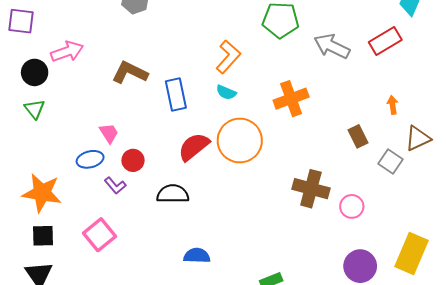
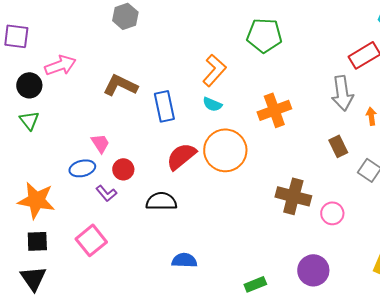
gray arrow: (332, 46) -> (342, 93), moved, turned -124
purple circle: (360, 266) -> (313, 270), moved

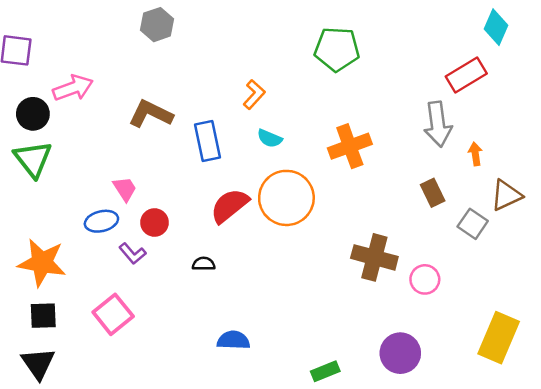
orange L-shape: (214, 70) -> (254, 94), moved, size x0.7
green triangle: (29, 120) -> (33, 159), size x1.5
black semicircle: (161, 201) -> (204, 264), size x0.6

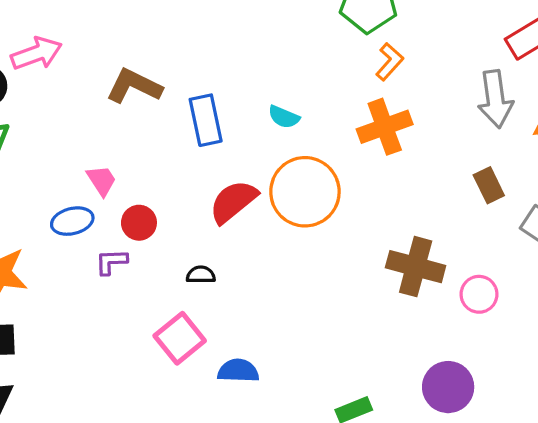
orange L-shape: (254, 94) -> (390, 62), moved
purple L-shape: (132, 254) -> (111, 262), turned 128
pink square: (113, 314) -> (180, 338), moved

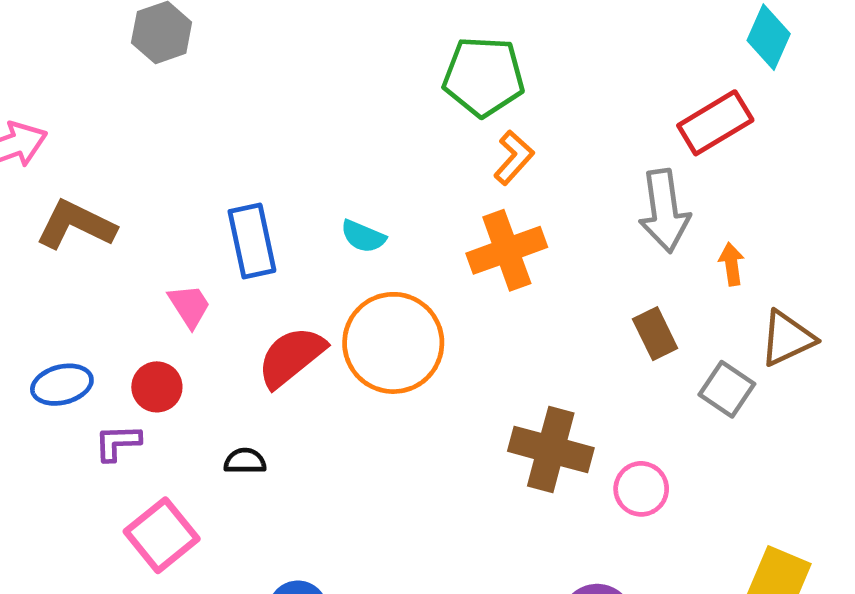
brown L-shape: (134, 86) -> (76, 225), moved
pink trapezoid: (102, 180) -> (189, 306), moved
pink square: (180, 338) -> (162, 535), moved

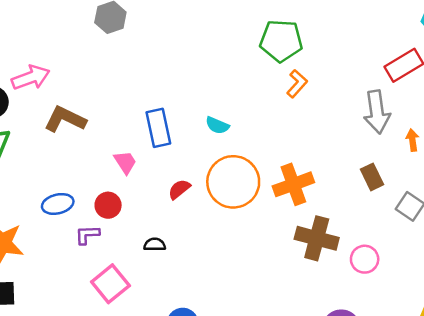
orange cross: (507, 250) -> (293, 184), moved
red semicircle: (291, 357) -> (179, 189), size x0.6

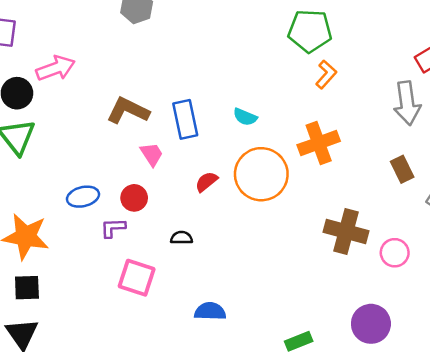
brown L-shape: (65, 119) -> (128, 111), moved
orange cross: (293, 184) -> (319, 143), moved
pink square: (110, 284) -> (137, 278), turned -33

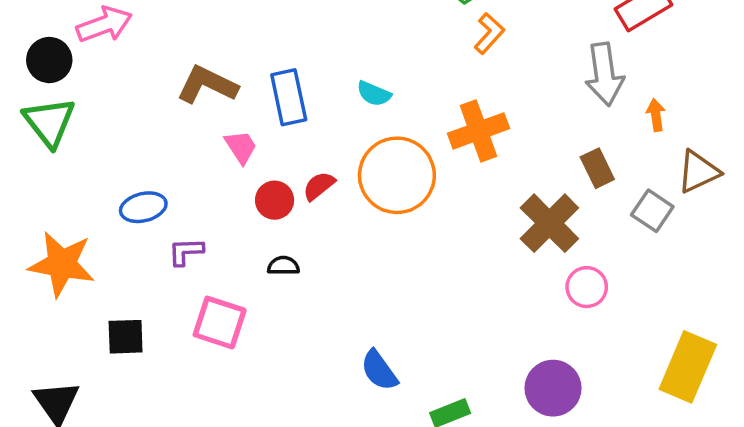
red circle: (134, 198) -> (275, 200), moved
brown cross: (346, 232) -> (549, 223), moved, turned 30
black square: (27, 288) -> (126, 337), moved
blue semicircle: (210, 311) -> (379, 370), moved, turned -128

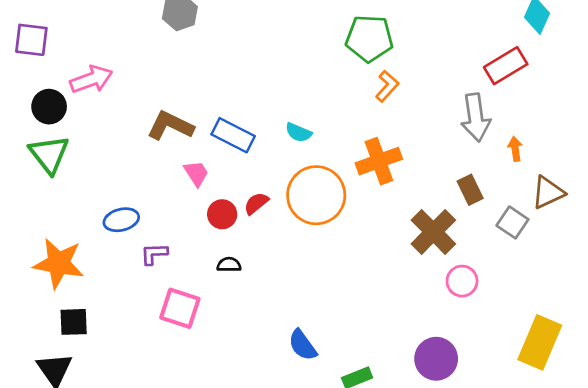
blue rectangle: (289, 97) -> (233, 135), turned -51
black square: (126, 337) -> (74, 322), moved

